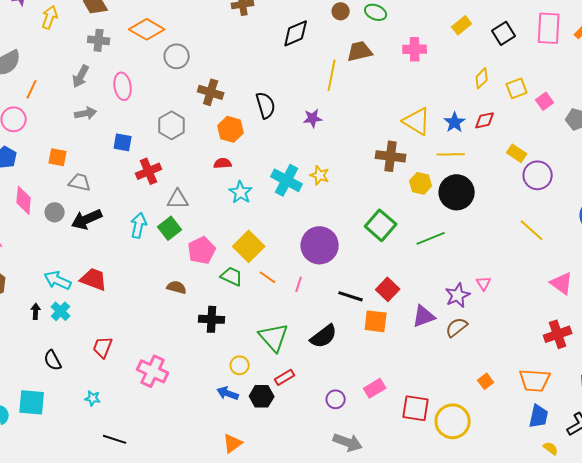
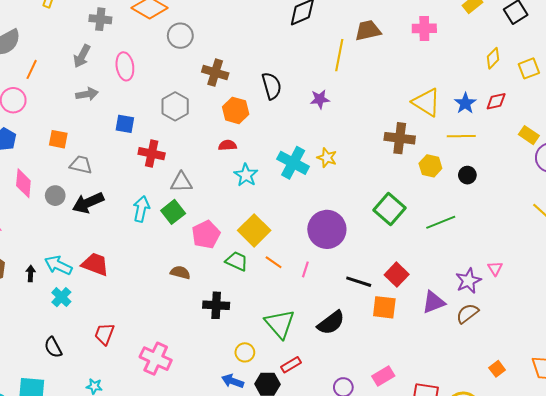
red cross: (149, 171) -> (152, 154), turned 35
black circle: (457, 192) -> (467, 175), size x0.5
black arrow: (36, 311) -> (31, 273), moved

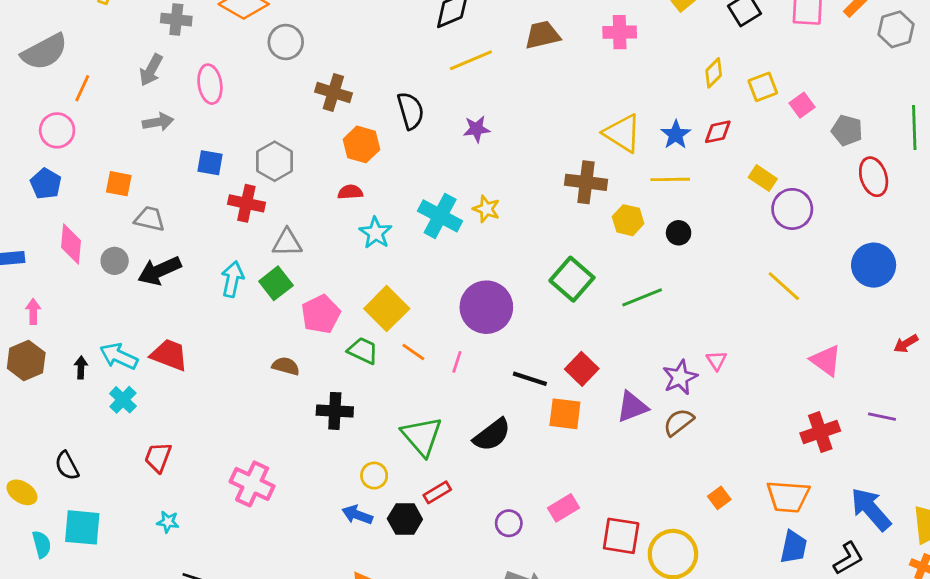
yellow line: (339, 55) -> (471, 60), moved, turned 56
gray hexagon: (175, 106) -> (275, 161), moved
red trapezoid: (104, 334) -> (158, 457), moved
black semicircle: (53, 347) -> (67, 466), moved

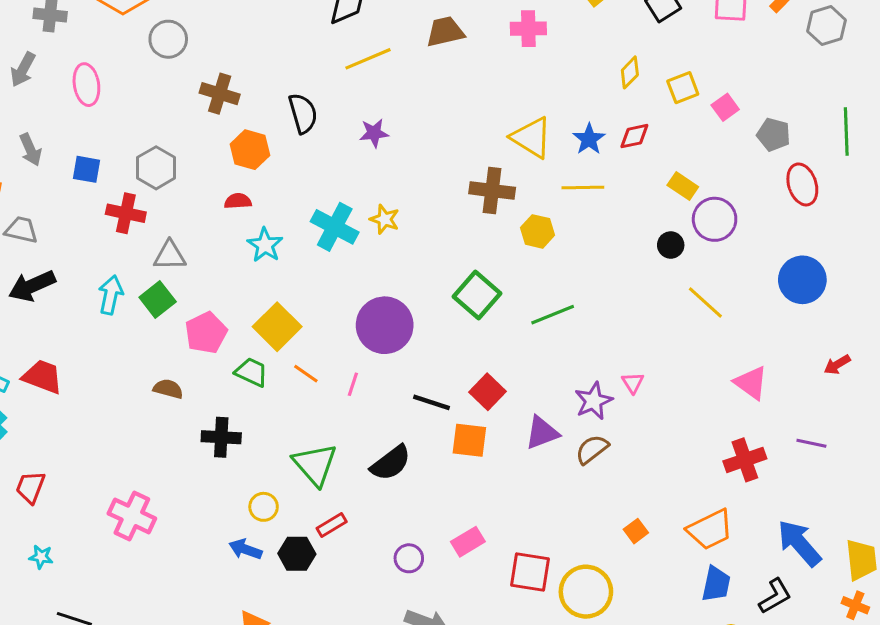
gray arrow: (158, 122) -> (30, 150), moved, turned 76
black circle: (679, 233) -> (671, 245), moved
orange trapezoid: (788, 497) -> (710, 530), turned -30

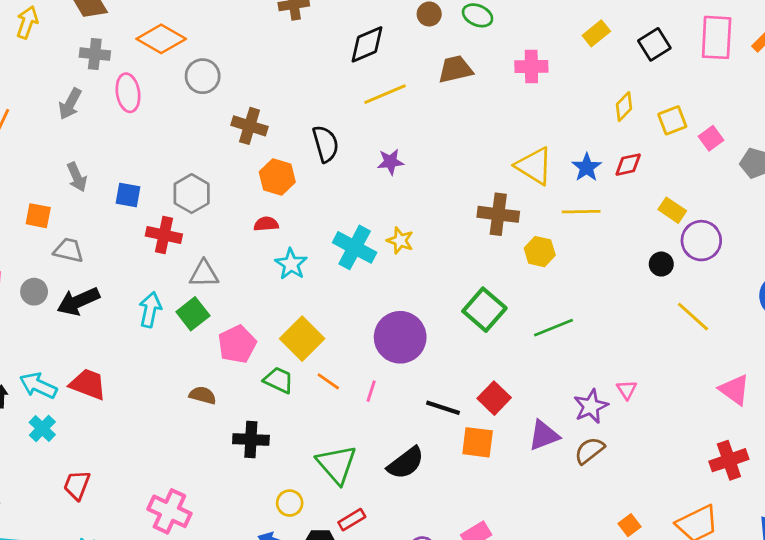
pink ellipse: (86, 85) -> (128, 93), moved

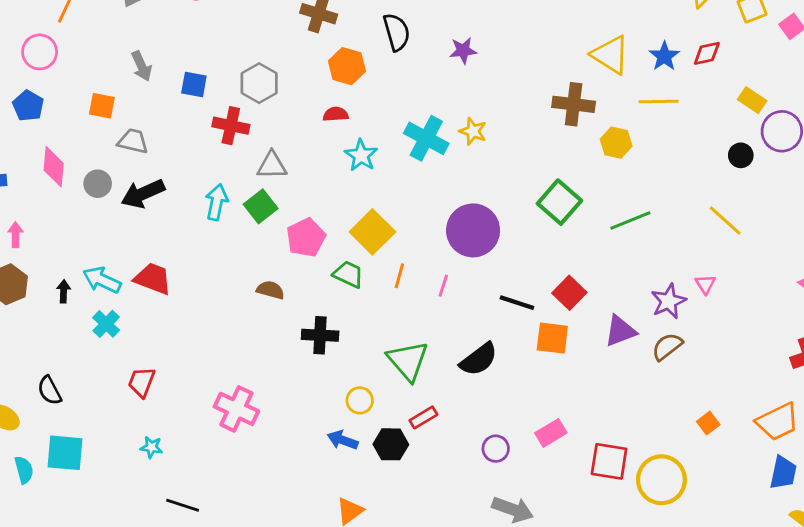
yellow line: (693, 317) -> (725, 221), moved
orange line: (328, 381) -> (399, 276), turned 70

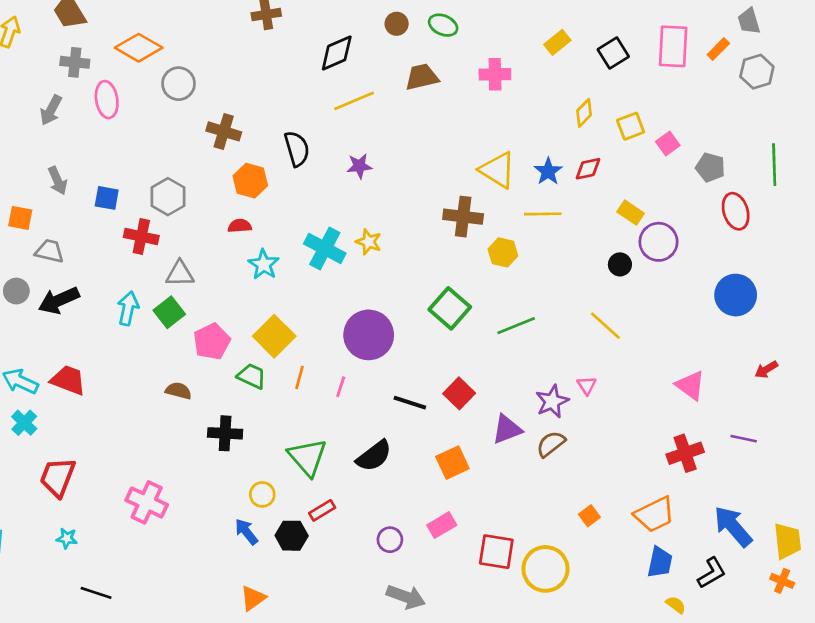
orange square: (552, 338) -> (452, 463), moved, turned -32
red trapezoid: (142, 382) -> (58, 477), size x1.4
blue arrow: (343, 440) -> (246, 532), turned 32

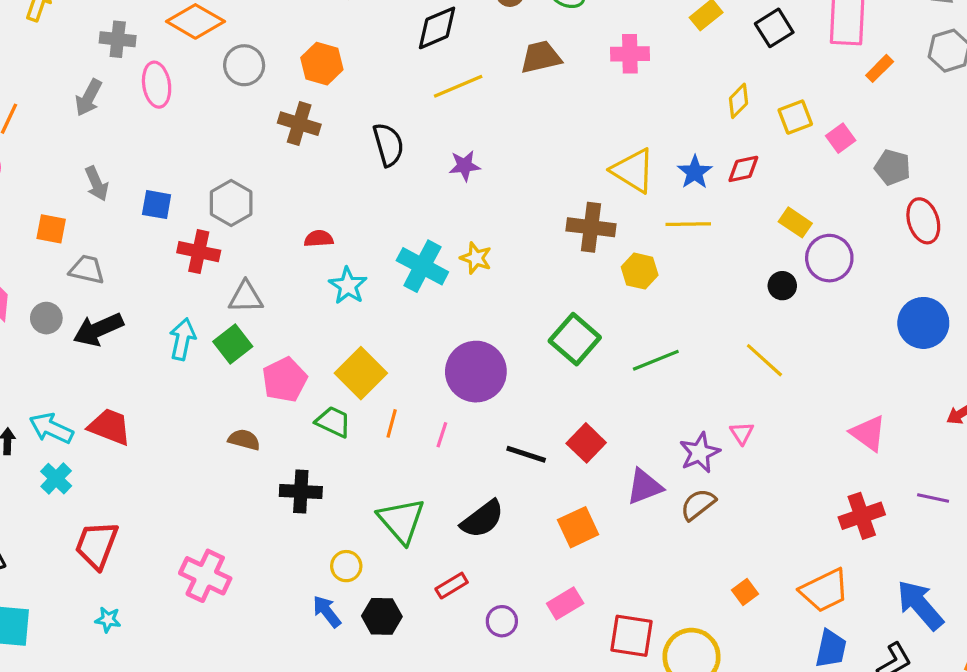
orange rectangle: (718, 49) -> (880, 68), moved
orange hexagon: (250, 181) -> (322, 64), moved
red rectangle: (322, 510) -> (452, 586), moved

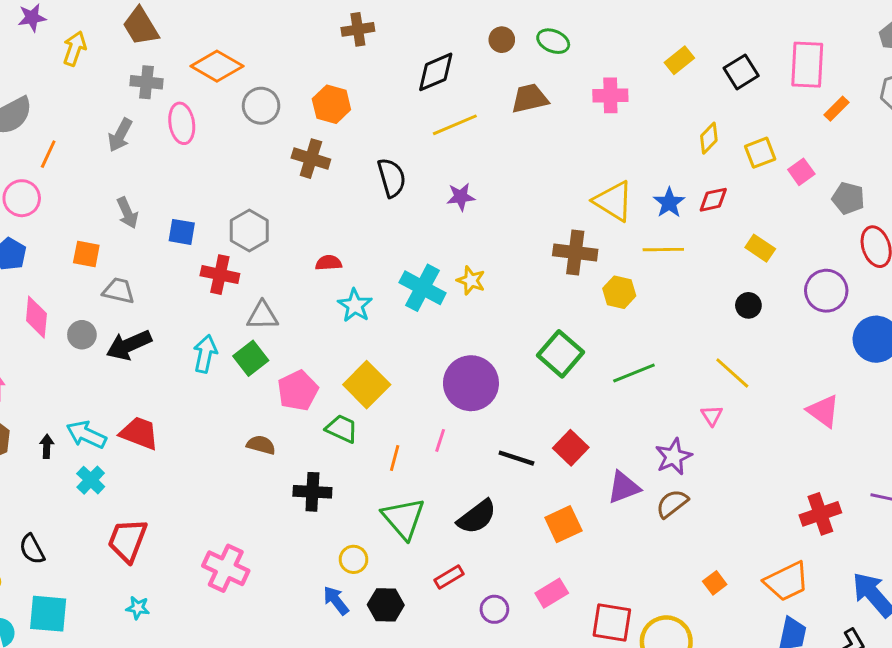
purple circle: (829, 258) -> (826, 291), moved
orange line: (392, 423) -> (395, 458), moved
pink triangle: (742, 433) -> (712, 415), moved
pink triangle: (868, 433) -> (823, 411), moved

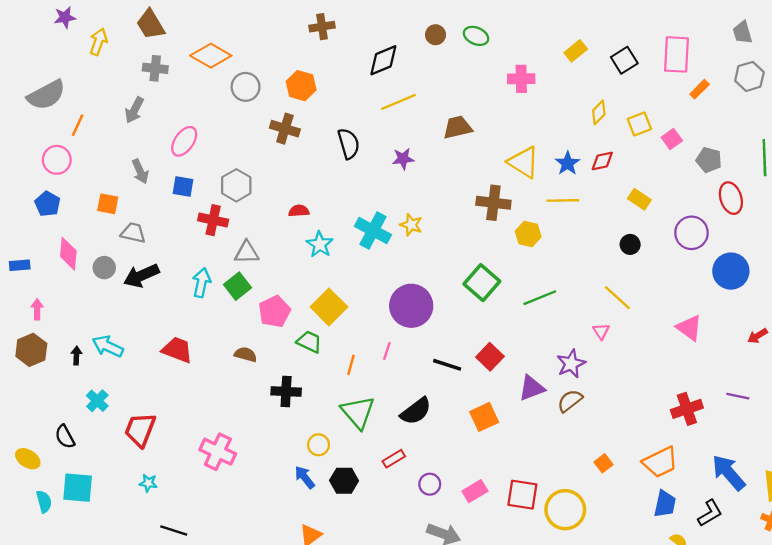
brown trapezoid: (530, 98) -> (458, 127), moved
pink ellipse: (182, 123) -> (184, 141), moved, turned 44
red trapezoid: (139, 433) -> (177, 350), moved
cyan cross: (91, 480) -> (97, 401), moved
pink rectangle: (552, 593) -> (475, 491), moved

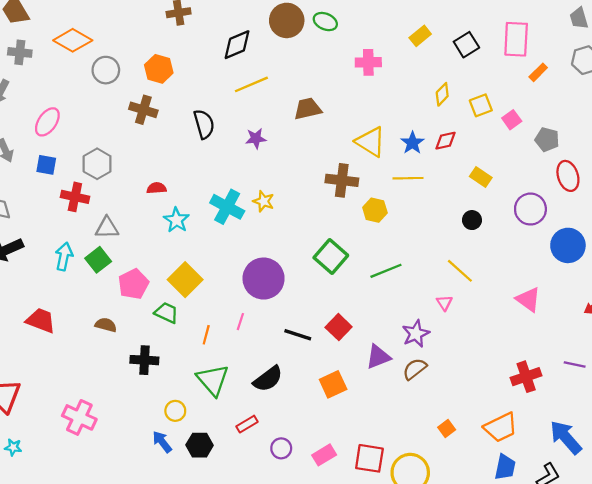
brown circle: (436, 35) -> (287, 20), size x1.8

